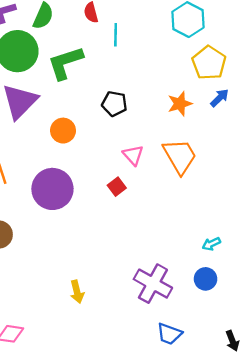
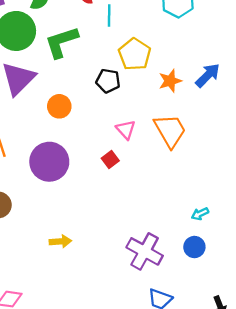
yellow pentagon: (209, 63) -> (135, 54), moved
blue arrow: (220, 98) -> (208, 75), size x1.4
yellow arrow: (77, 292) -> (60, 241), moved, turned -80

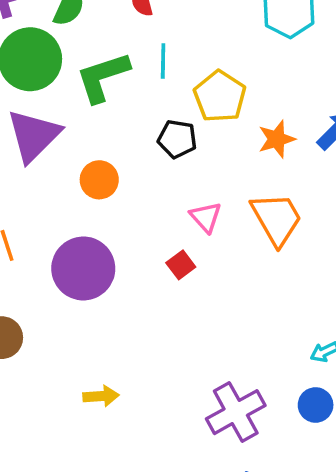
cyan line: (109, 15) -> (163, 61), moved
purple cross: (145, 251) -> (236, 412), turned 32

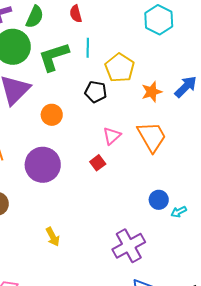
pink triangle: (206, 217) -> (112, 136), turned 30
yellow arrow: (101, 396) -> (53, 237), turned 66
blue circle: (316, 405) -> (159, 200), moved

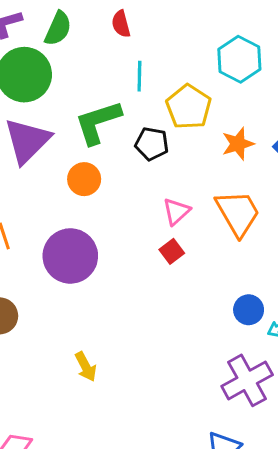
cyan hexagon: (159, 20) -> (239, 59), moved
green L-shape: (54, 57) -> (98, 122), moved
red square: (98, 163) -> (172, 251), moved
purple cross: (129, 246) -> (247, 380), moved

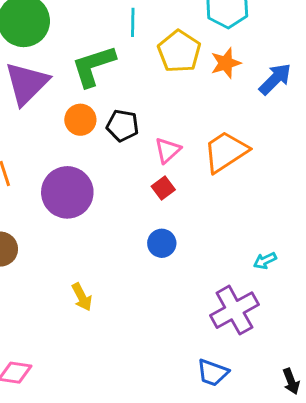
black pentagon: (152, 144) -> (123, 126), moved
orange star: (238, 144) -> (226, 63), moved
orange trapezoid: (238, 213) -> (226, 152), turned -93
blue circle: (249, 310) -> (162, 243), moved

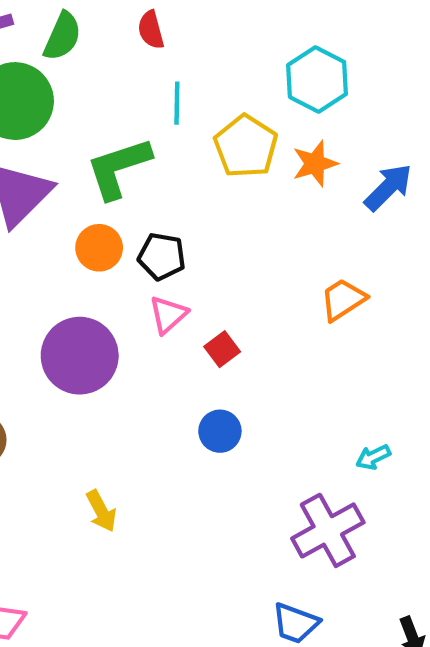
pink triangle: (168, 150) -> (168, 315), moved
orange trapezoid: (226, 152) -> (343, 300), moved, size x0.7

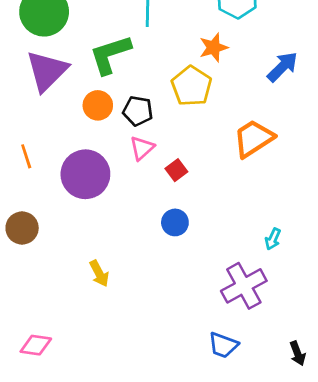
yellow pentagon: (246, 146) -> (191, 86), moved
orange star: (315, 164) -> (214, 48), moved
orange trapezoid: (343, 300) -> (253, 138), size x1.4
cyan arrow: (373, 457) -> (273, 239), turned -40

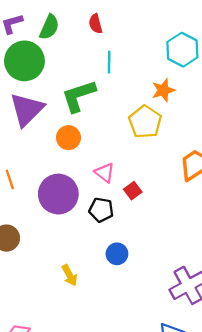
black pentagon: (138, 111) -> (101, 210), moved
pink triangle: (142, 148) -> (105, 173), turned -40
blue circle: (175, 222) -> (117, 254), moved

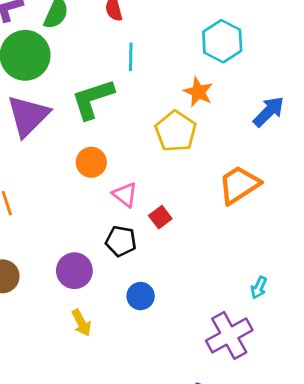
orange star: (163, 90) -> (198, 92), turned -30
orange circle: (68, 138) -> (91, 162), moved
purple circle: (58, 194) -> (74, 271), moved, size x0.7

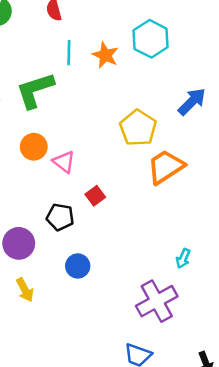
orange star: (198, 92) -> (105, 55), moved
yellow pentagon: (176, 131) -> (138, 128), moved
pink triangle: (125, 195) -> (64, 162), moved

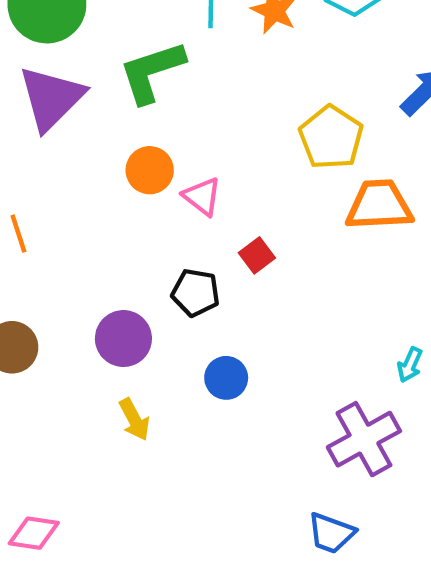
orange trapezoid: (166, 167) -> (379, 205), turned 30

